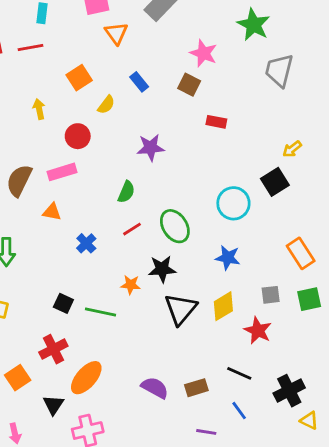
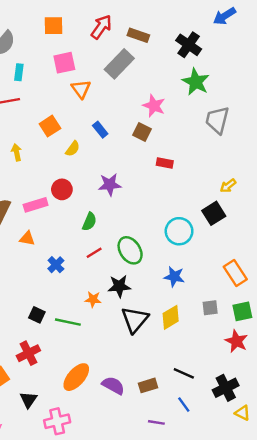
red circle: (78, 136) -> (62, 189), moved
red star: (258, 331) -> (236, 341), moved
orange ellipse: (86, 378) -> (76, 377), moved

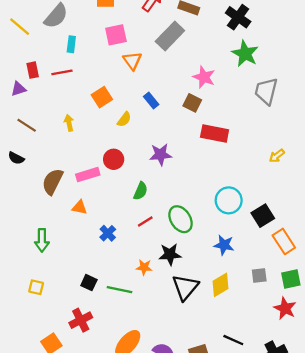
red rectangle: (165, 163) -> (215, 133), size x1.6
black square: (214, 213) -> (263, 216), moved

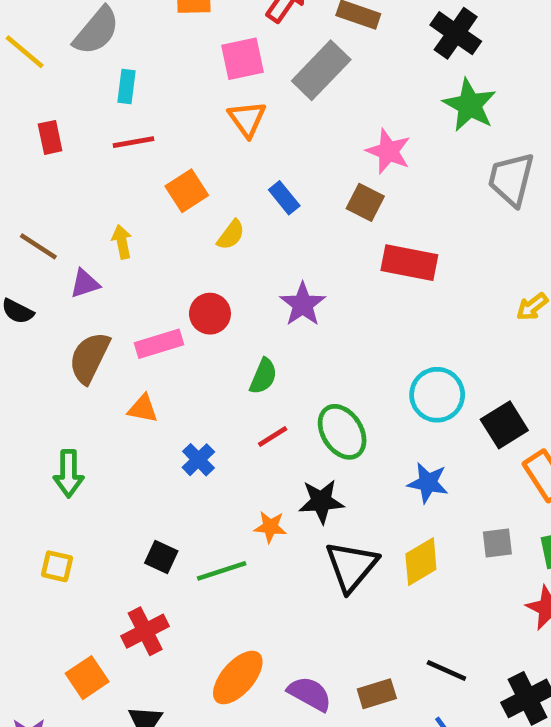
pink square: (116, 35) -> (242, 59), moved
red line: (62, 72) -> (133, 142), moved
purple triangle: (18, 89) -> (85, 283), moved
purple star: (161, 155) -> (303, 304), turned -30
green line: (119, 290) -> (222, 571), turned -30

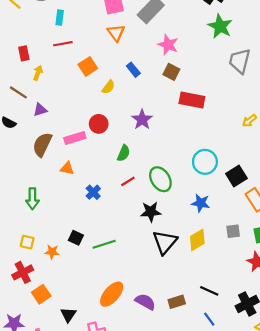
red rectangle: (50, 137) -> (24, 53), moved
pink star: (388, 151) -> (168, 45), moved
yellow arrow: (122, 242) -> (38, 73), moved, turned 32
orange star: (270, 527) -> (52, 252), moved
red cross: (145, 631) -> (23, 272), moved

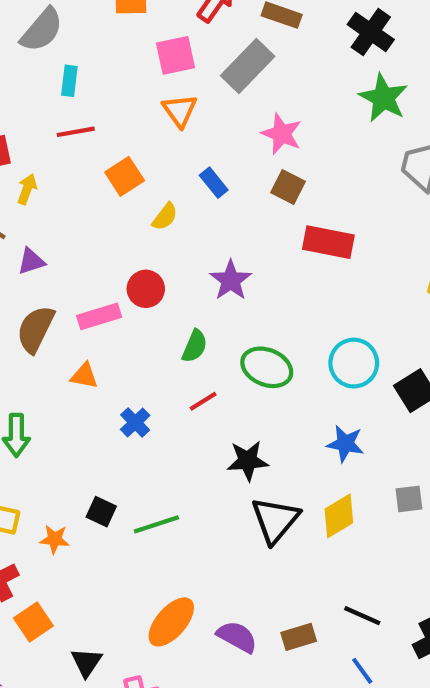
green ellipse: (160, 179) -> (267, 367), moved, turned -35

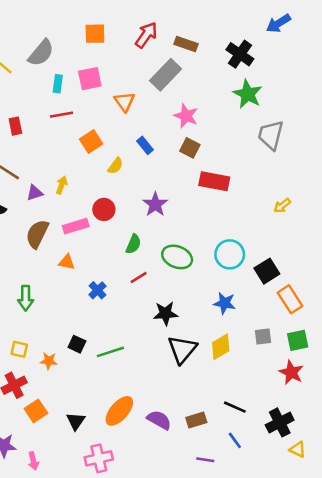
pink square: (176, 55) -> (90, 79), moved
yellow arrow: (27, 189) -> (62, 185), moved
black triangle: (86, 662) -> (76, 421), moved

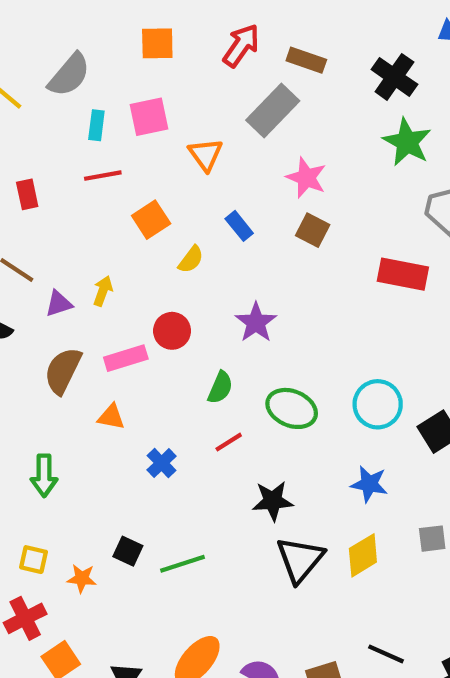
red rectangle: (214, 181) -> (403, 274), moved

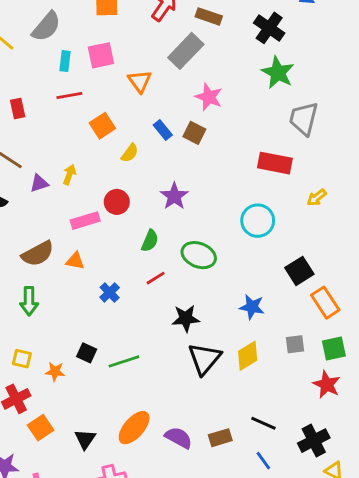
brown square: (313, 230) -> (194, 133), moved
brown semicircle: (63, 371) -> (38, 254), moved, turned -144
cyan circle: (378, 404) -> (258, 221), moved

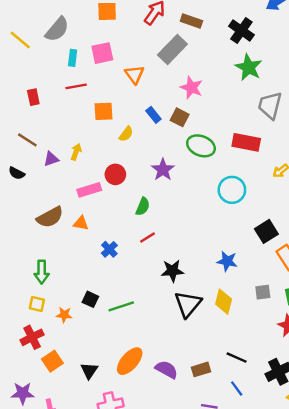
orange square: (102, 126) -> (103, 111), turned 30
green ellipse: (199, 255) -> (201, 146), moved
green arrow: (29, 301) -> (42, 272), moved
yellow diamond: (248, 356) -> (224, 302), turned -45

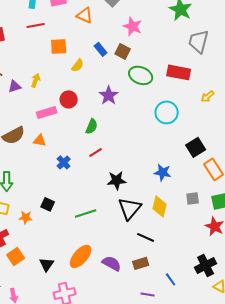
orange triangle: (134, 74) -> (85, 15), turned -30
green line: (121, 306) -> (86, 213), moved
black line: (237, 358) -> (146, 237), moved

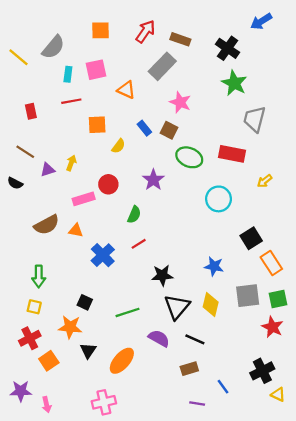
blue cross: (64, 162) -> (103, 255), size x1.5
gray square: (193, 198) -> (248, 296), size x1.6
orange star: (26, 217) -> (70, 327), moved, size x1.5
purple semicircle: (112, 263) -> (159, 338), moved
black triangle: (47, 264) -> (88, 351), moved

